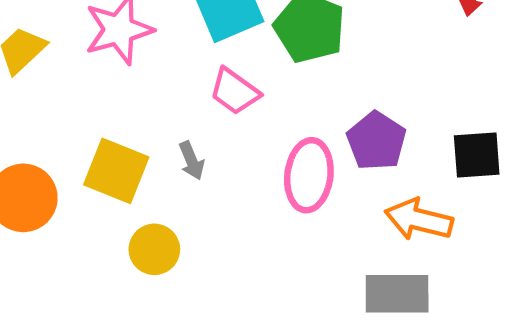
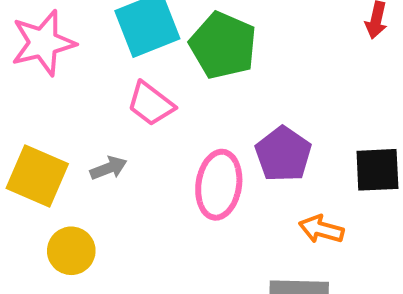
gray arrow: (192, 161) -> (109, 168), turned -90
orange arrow: (419, 220) -> (321, 229), size x0.7

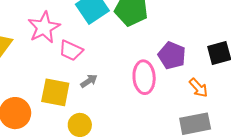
pink trapezoid: (151, 104) -> (71, 50), moved
orange arrow: (321, 229) -> (198, 88), turned -135

